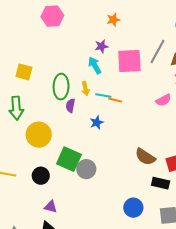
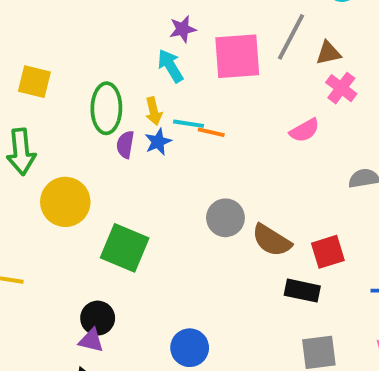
blue star: (97, 122) -> (158, 142), moved
gray circle: (86, 169) -> (225, 218), moved
black circle: (41, 176) -> (98, 318), moved
blue circle: (133, 208) -> (190, 348), moved

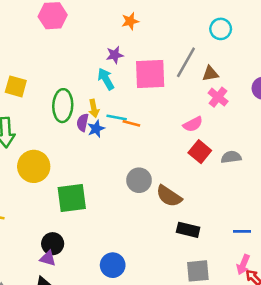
purple semicircle: (125, 145) -> (83, 123), moved
green square: (125, 248) -> (72, 198), turned -32
red square: (328, 252) -> (200, 152), moved, turned -35

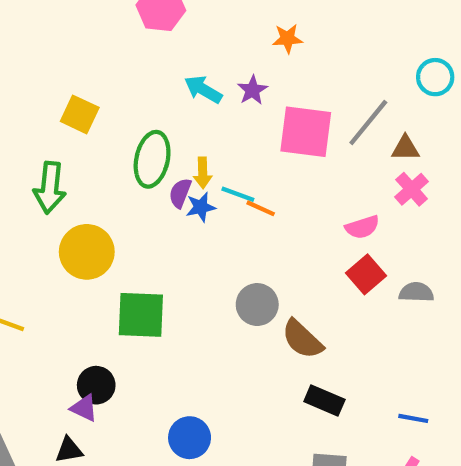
purple star: (115, 55) -> (252, 90), turned -30
cyan arrow: (106, 79) -> (203, 89), moved, turned -40

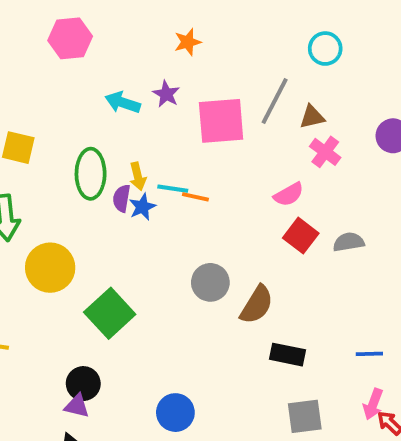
green square: (141, 315) -> (110, 313), turned -33
brown semicircle: (302, 339) -> (257, 305), turned -90

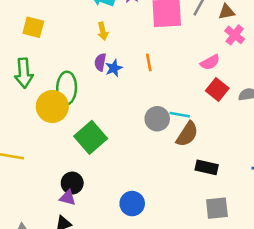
green ellipse: (91, 174) -> (67, 88), moved
yellow arrow: (138, 176) -> (103, 31), moved
cyan line: (173, 189) -> (180, 115), moved
orange line: (195, 197) -> (149, 62), turned 66

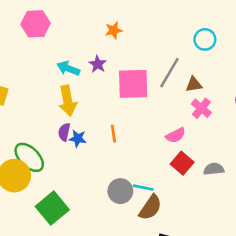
yellow arrow: (103, 31) -> (68, 101), size x1.6
blue star: (114, 68) -> (78, 138), turned 30
green ellipse: (67, 88) -> (29, 157), turned -48

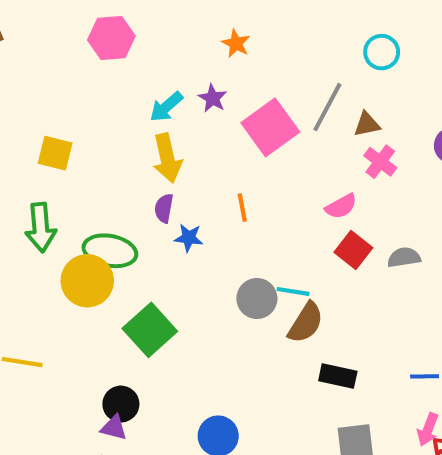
orange star: (114, 30) -> (236, 43), turned -30
cyan arrow: (68, 68) -> (166, 107), turned -60
pink square: (133, 84) -> (270, 127), turned -32
blue star: (78, 138) -> (189, 238), moved
green ellipse: (29, 157) -> (110, 251), turned -32

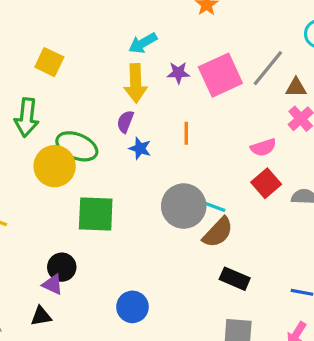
purple star: (213, 98) -> (178, 73), moved, turned 30
gray circle: (257, 298) -> (184, 206), size x1.4
green square: (150, 330) -> (96, 214), turned 33

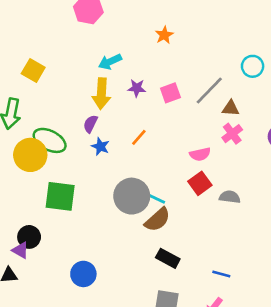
pink square: (220, 75) -> (170, 93), size x0.6
orange line: (186, 133) -> (139, 137), turned 36

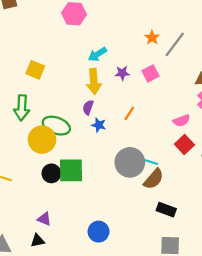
orange star: (164, 35) -> (152, 38), moved
gray line: (209, 91) -> (175, 44), moved
black circle: (29, 237) -> (51, 173), moved

